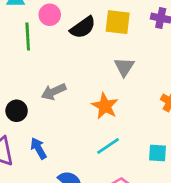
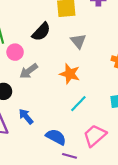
pink circle: (50, 15) -> (15, 52), moved
black semicircle: (83, 27) -> (41, 32), moved

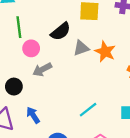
gray triangle: (78, 41) -> (81, 48), moved, turned 42
orange star: (70, 74) -> (105, 52), moved

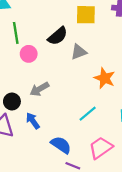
orange star: (105, 52) -> (105, 78), moved
gray arrow: (42, 70) -> (39, 89), moved
black circle: (14, 87) -> (12, 101), moved

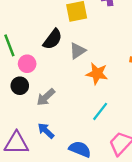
orange star: (105, 78) -> (97, 74), moved
black circle: (12, 101) -> (20, 86), moved

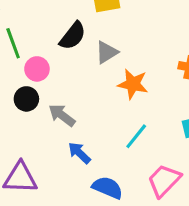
gray arrow: (46, 97) -> (62, 115), turned 78
blue arrow: (46, 131) -> (79, 153), moved

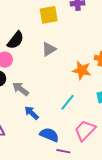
black semicircle: (73, 36) -> (16, 40), moved
orange star: (133, 84) -> (82, 70), moved

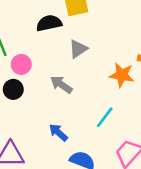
black semicircle: (16, 40) -> (49, 23), moved, turned -138
gray arrow: (21, 89) -> (61, 84), moved

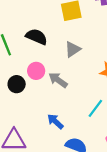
black semicircle: (49, 23) -> (37, 37), moved, turned 35
pink circle: (21, 64) -> (36, 71), moved

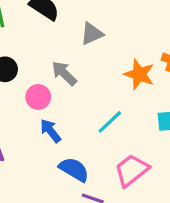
pink circle: (36, 71) -> (38, 97), moved

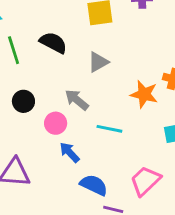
cyan line: (110, 122) -> (109, 129), moved, turned 60

